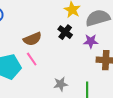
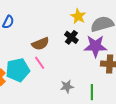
purple star: (91, 41) -> (95, 46), size x1.6

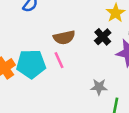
gray star: (67, 86) -> (99, 87), moved

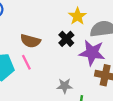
brown semicircle: (64, 37) -> (30, 41), turned 30

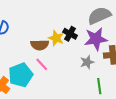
yellow star: (77, 16) -> (56, 38), moved
gray star: (65, 86) -> (87, 62), moved

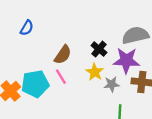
yellow star: (56, 38) -> (95, 72), moved
brown semicircle: (40, 45) -> (63, 55), turned -66

